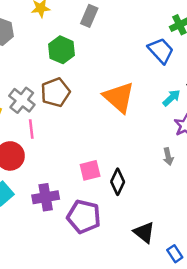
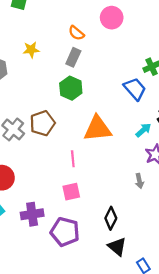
green hexagon: (62, 50) -> (71, 88), moved
orange triangle: (119, 97) -> (98, 129), turned -48
pink line: (31, 129) -> (73, 159), moved
black diamond: (118, 182) -> (111, 218), moved

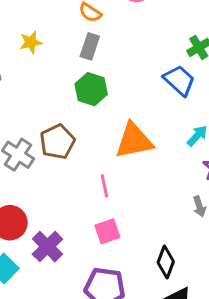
purple cross: (32, 214) -> (47, 247), moved, turned -30

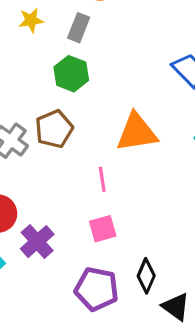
gray rectangle: (90, 46) -> (79, 28), moved
green hexagon: (91, 89) -> (71, 74), moved
black diamond: (166, 262) -> (146, 276), moved

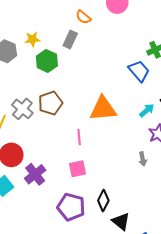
yellow star: (31, 20) -> (32, 39), moved
green hexagon: (71, 74) -> (47, 61), moved

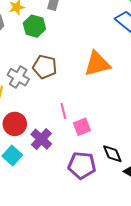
brown pentagon: (50, 103) -> (45, 67), turned -30
pink line: (79, 137) -> (63, 111), moved
black diamond: (103, 201) -> (112, 154), turned -40

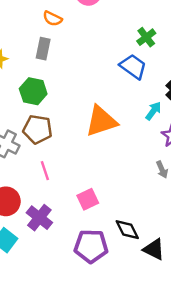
green hexagon: (34, 26) -> (33, 91), moved
pink line: (63, 111) -> (45, 171), moved

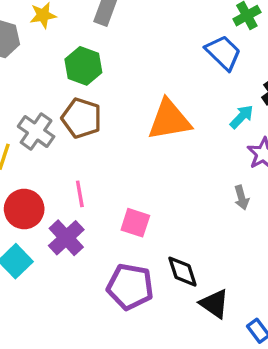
pink line: (45, 171) -> (80, 194), moved
pink square: (88, 199) -> (135, 223), turned 35

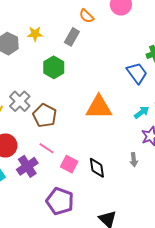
brown pentagon: (82, 118) -> (45, 116), moved
pink line: (80, 194) -> (46, 148), moved, turned -56
black diamond: (182, 272) -> (97, 168), moved

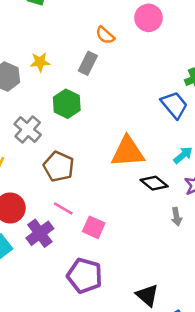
gray cross: (20, 101) -> (28, 129), moved
black diamond: (97, 168) -> (154, 183), moved, turned -40

